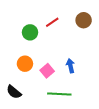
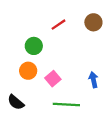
green circle: (30, 32) -> (34, 46), moved
blue arrow: (70, 66) -> (93, 80), moved

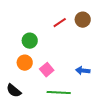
red line: (59, 25) -> (60, 23), moved
blue arrow: (93, 80) -> (83, 71), turned -72

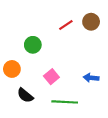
orange circle: (25, 63) -> (12, 69), moved
black semicircle: (14, 91) -> (25, 95), moved

